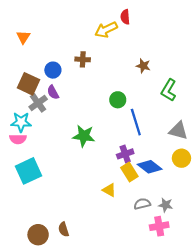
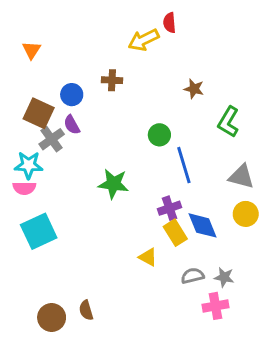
blue diamond: (150, 167) -> (203, 225), turned 30

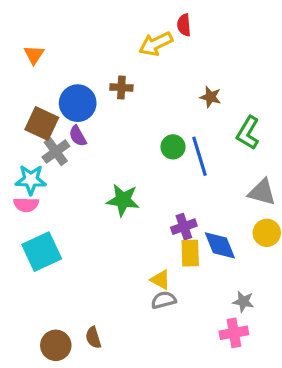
blue circle: (72, 95) -> (78, 103), size x1.5
blue line: (184, 165) -> (200, 156), moved
yellow rectangle: (175, 233) -> (190, 253), turned 30
gray semicircle: (193, 276) -> (164, 300), moved

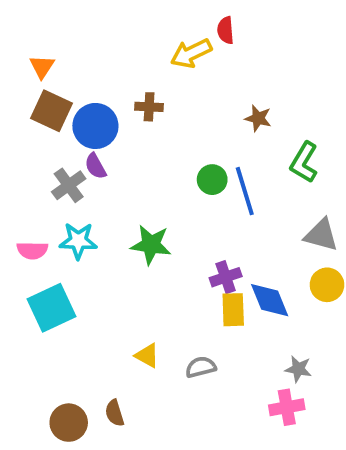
brown square: (42, 123) -> (51, 111), moved
cyan star: (31, 180) -> (78, 241), moved
yellow triangle: (160, 280) -> (147, 356), moved

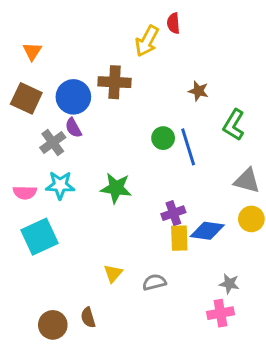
yellow arrow: (191, 53) -> (147, 41), turned -36
brown cross: (149, 107) -> (115, 82), size x1.5
brown square: (51, 111) -> (26, 98), moved
blue diamond: (270, 300) -> (207, 231), turned -60
yellow triangle: (147, 356) -> (113, 273), turned 42

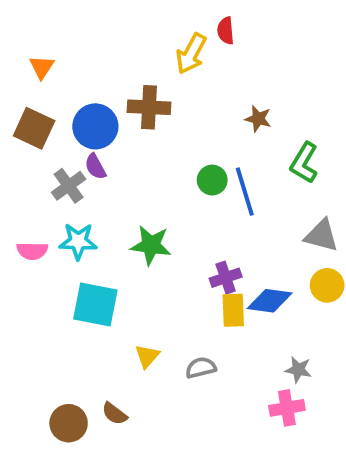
cyan square: (40, 237) -> (95, 304), moved, turned 36
brown semicircle: (88, 318) -> (115, 414), turned -36

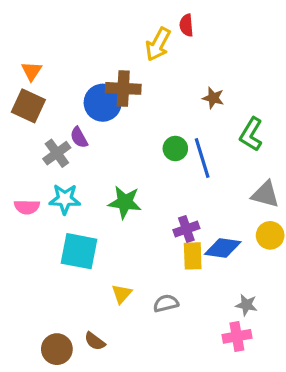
orange triangle: (42, 67) -> (32, 71), moved
blue circle: (95, 126) -> (103, 103), moved

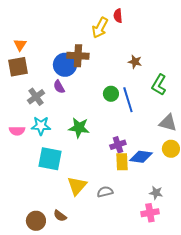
brown square: (28, 106) -> (18, 67), turned -35
purple semicircle: (79, 137) -> (59, 87), moved
yellow triangle: (122, 294) -> (77, 186), size x1.5

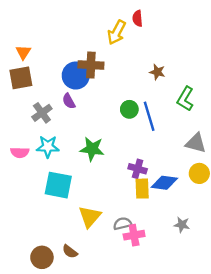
purple cross: (118, 145) -> (138, 169), turned 35
pink cross: (150, 213) -> (134, 235), moved

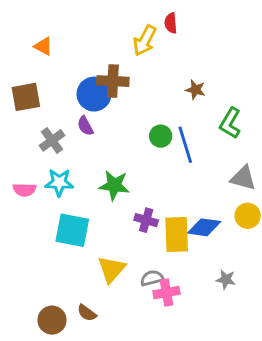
orange triangle: (23, 52) -> (43, 46), moved, turned -35
purple cross: (138, 169) -> (146, 220), moved
yellow rectangle: (142, 189) -> (177, 235), size x1.4

